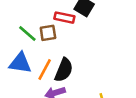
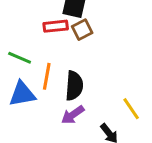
brown square: (48, 33) -> (82, 30), moved
orange line: (45, 69) -> (47, 76), moved

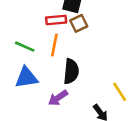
orange line: (47, 76) -> (54, 45), moved
purple arrow: (73, 115) -> (58, 98), moved

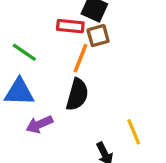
orange line: (54, 45) -> (81, 58), moved
purple arrow: (58, 98) -> (39, 124), moved

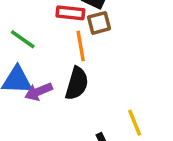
orange line: (81, 58) -> (81, 46), turned -32
purple arrow: (39, 124) -> (39, 92), moved

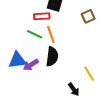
brown square: (99, 23) -> (88, 16), moved
green line: (23, 39) -> (35, 34), moved

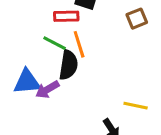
black semicircle: (52, 56) -> (68, 65), moved
yellow line: (89, 74) -> (136, 106), turned -49

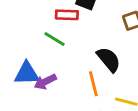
orange line: (79, 44) -> (93, 84), moved
black semicircle: (68, 65) -> (109, 59), moved, turned -52

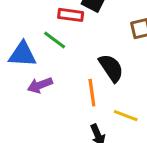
blue triangle: (27, 73) -> (22, 54), moved

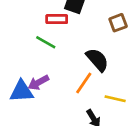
blue triangle: (22, 54) -> (22, 91), moved
orange line: (92, 93) -> (84, 83), turned 50

